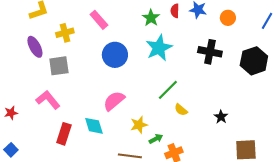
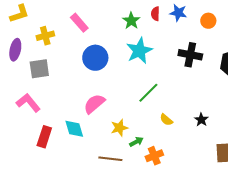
purple ellipse: (35, 47) -> (15, 50), turned 40
yellow semicircle: (181, 110) -> (166, 120), moved

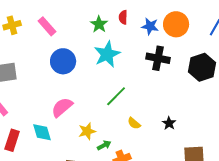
blue star: (178, 13) -> (150, 26), moved
orange circle: (208, 21) -> (176, 24), size x1.6
yellow cross: (45, 36) -> (12, 25), moved

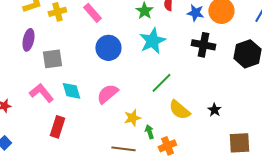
yellow semicircle: (134, 123) -> (179, 110), size x1.6
cyan diamond: (42, 132) -> (71, 91), moved
green arrow: (104, 145) -> (149, 132), turned -80

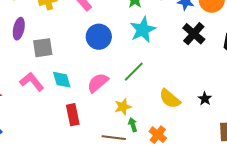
black cross: (203, 45) -> (194, 34), turned 30
green line: (161, 83) -> (134, 72), moved
red rectangle: (57, 127) -> (73, 115), moved, turned -30
green arrow: (149, 132) -> (133, 125), moved
orange cross: (167, 146) -> (158, 135), turned -30

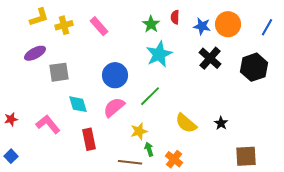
purple ellipse: (19, 29) -> (35, 53), turned 50
blue circle: (99, 37) -> (115, 75), moved
pink L-shape: (32, 82) -> (48, 124), moved

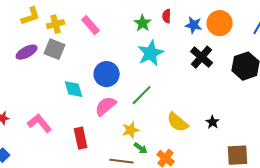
gray square: (59, 72) -> (55, 49), moved, turned 30
cyan diamond: (78, 104) -> (74, 89), moved
green arrow: (149, 149) -> (141, 148), turned 144

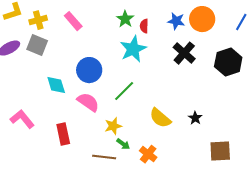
red semicircle: (167, 16) -> (144, 26), moved
pink semicircle: (106, 106) -> (88, 102), turned 75

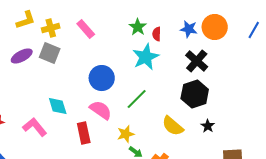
black hexagon: (228, 62) -> (195, 94), moved
cyan diamond: (56, 85) -> (58, 106), moved
red rectangle: (63, 134) -> (84, 133), moved

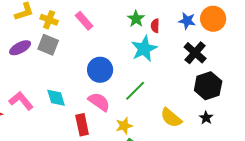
yellow cross: (51, 28) -> (49, 20), turned 36
black hexagon: (195, 94) -> (208, 86), moved
pink L-shape: (35, 127) -> (21, 101), moved

